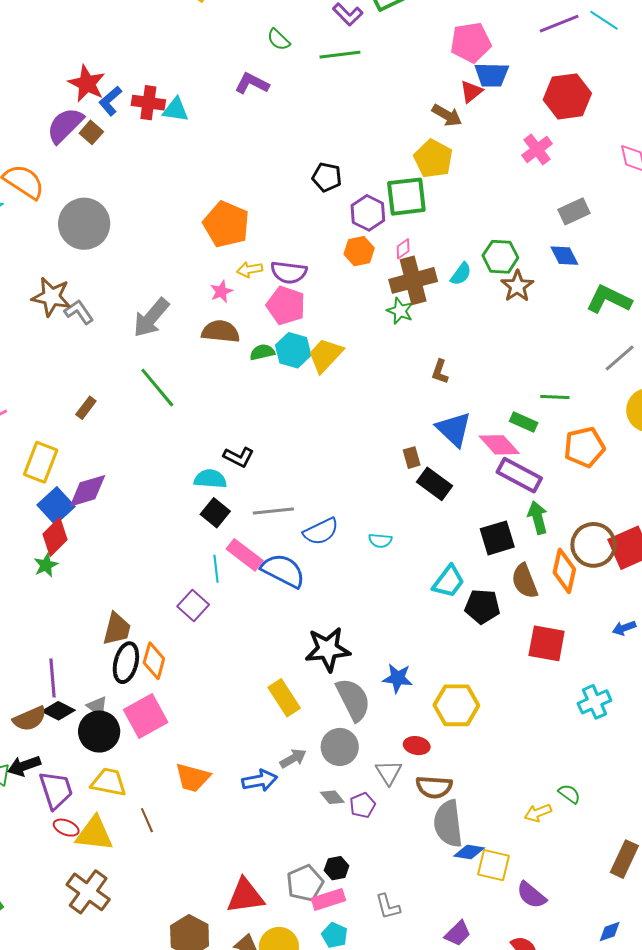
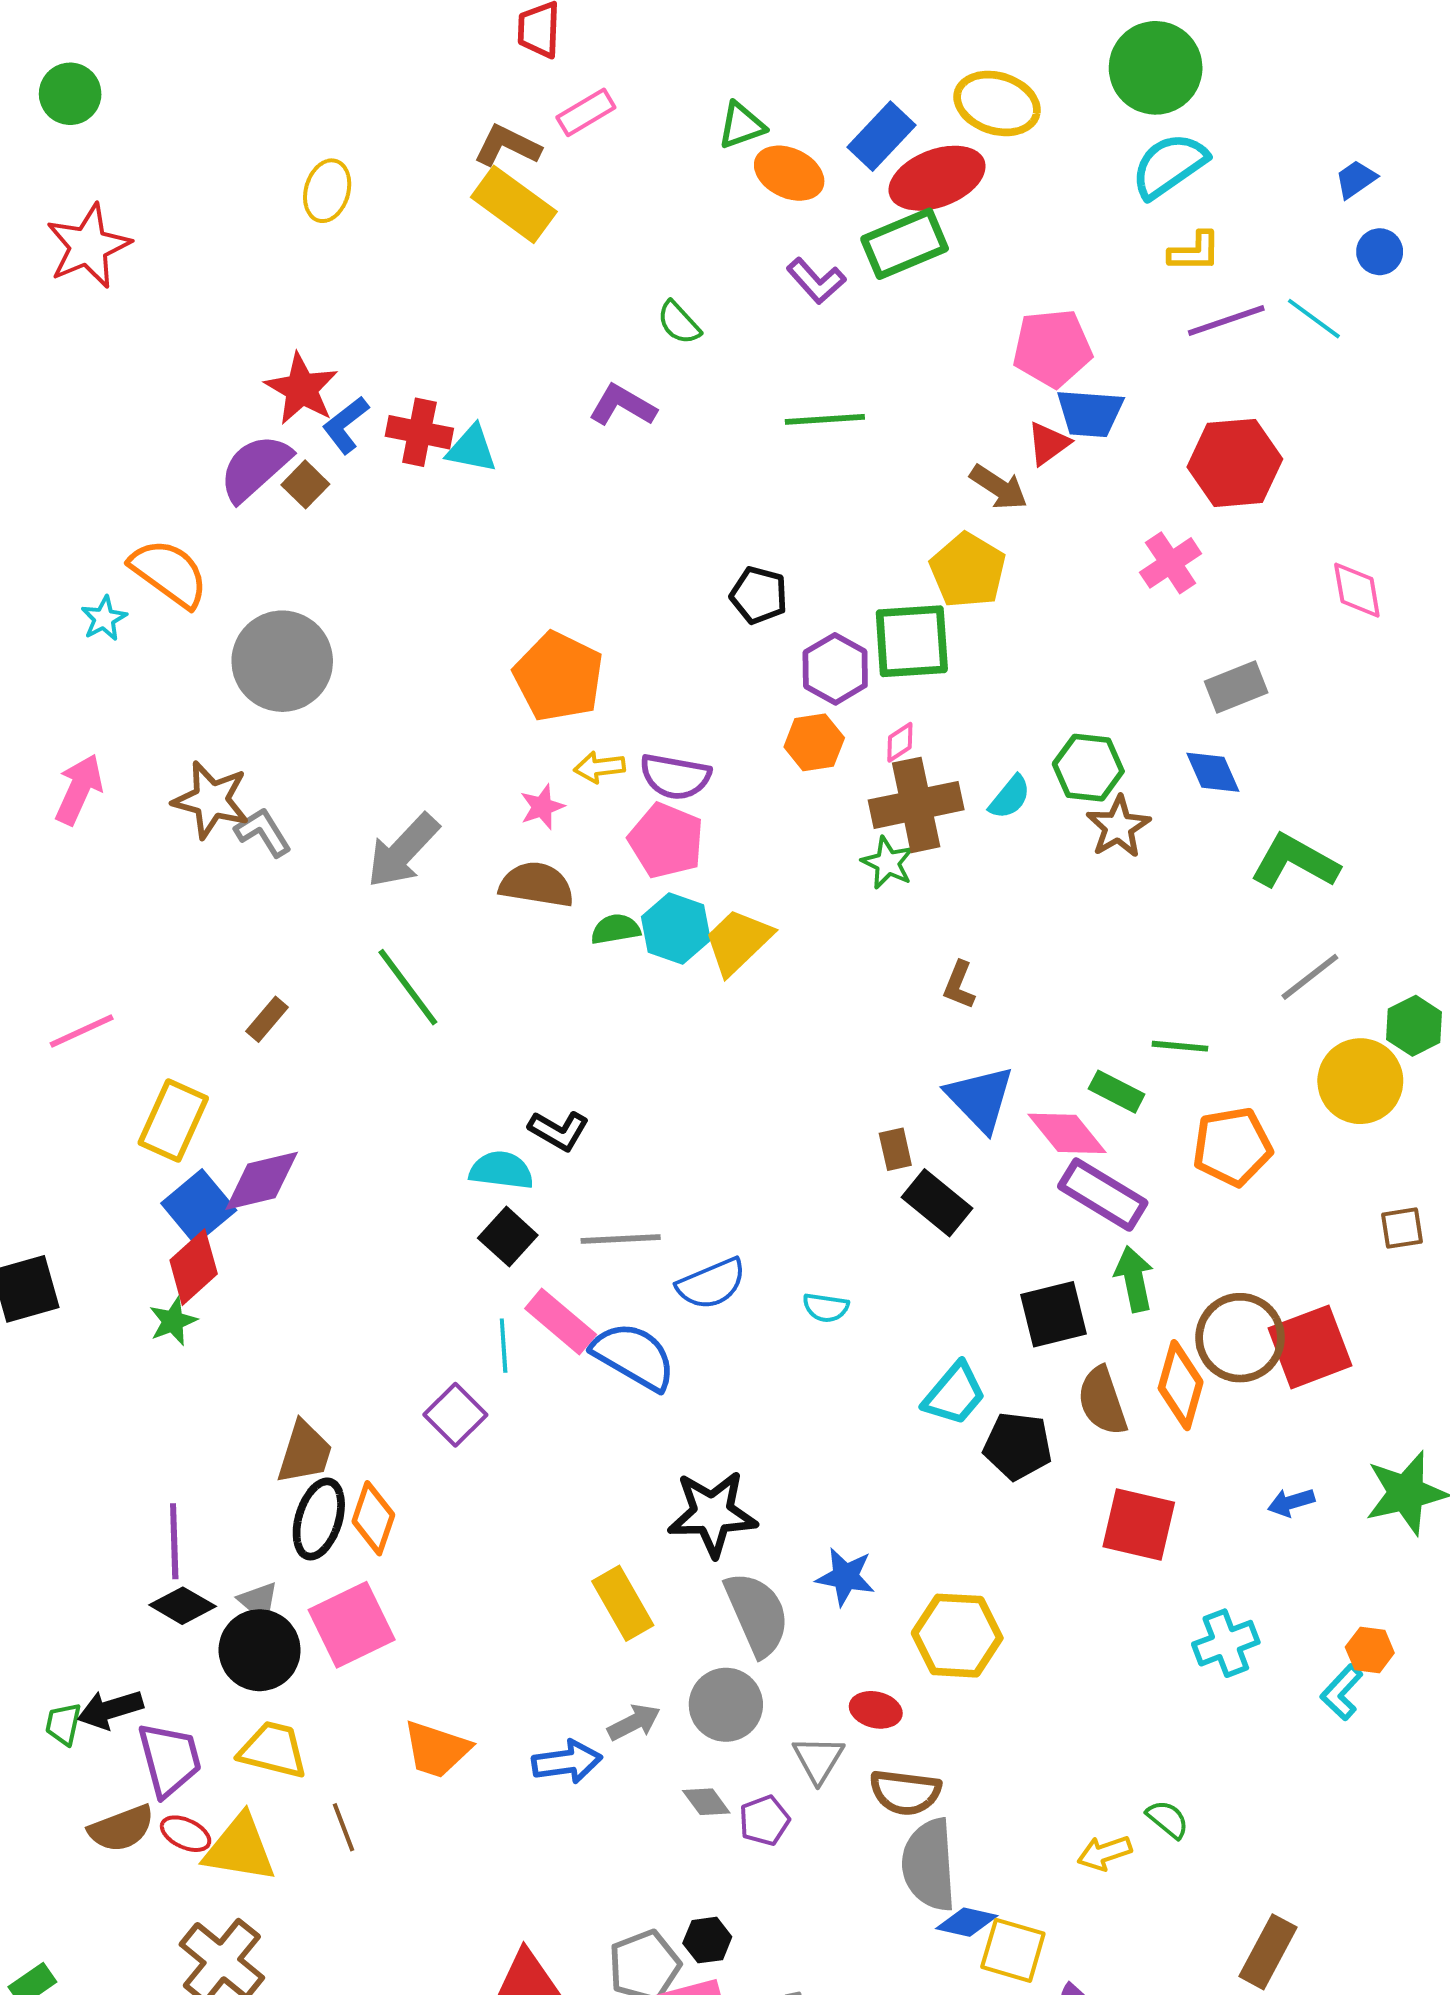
green line: (340, 55) -> (825, 419), moved
brown semicircle: (30, 719) -> (121, 1828), moved

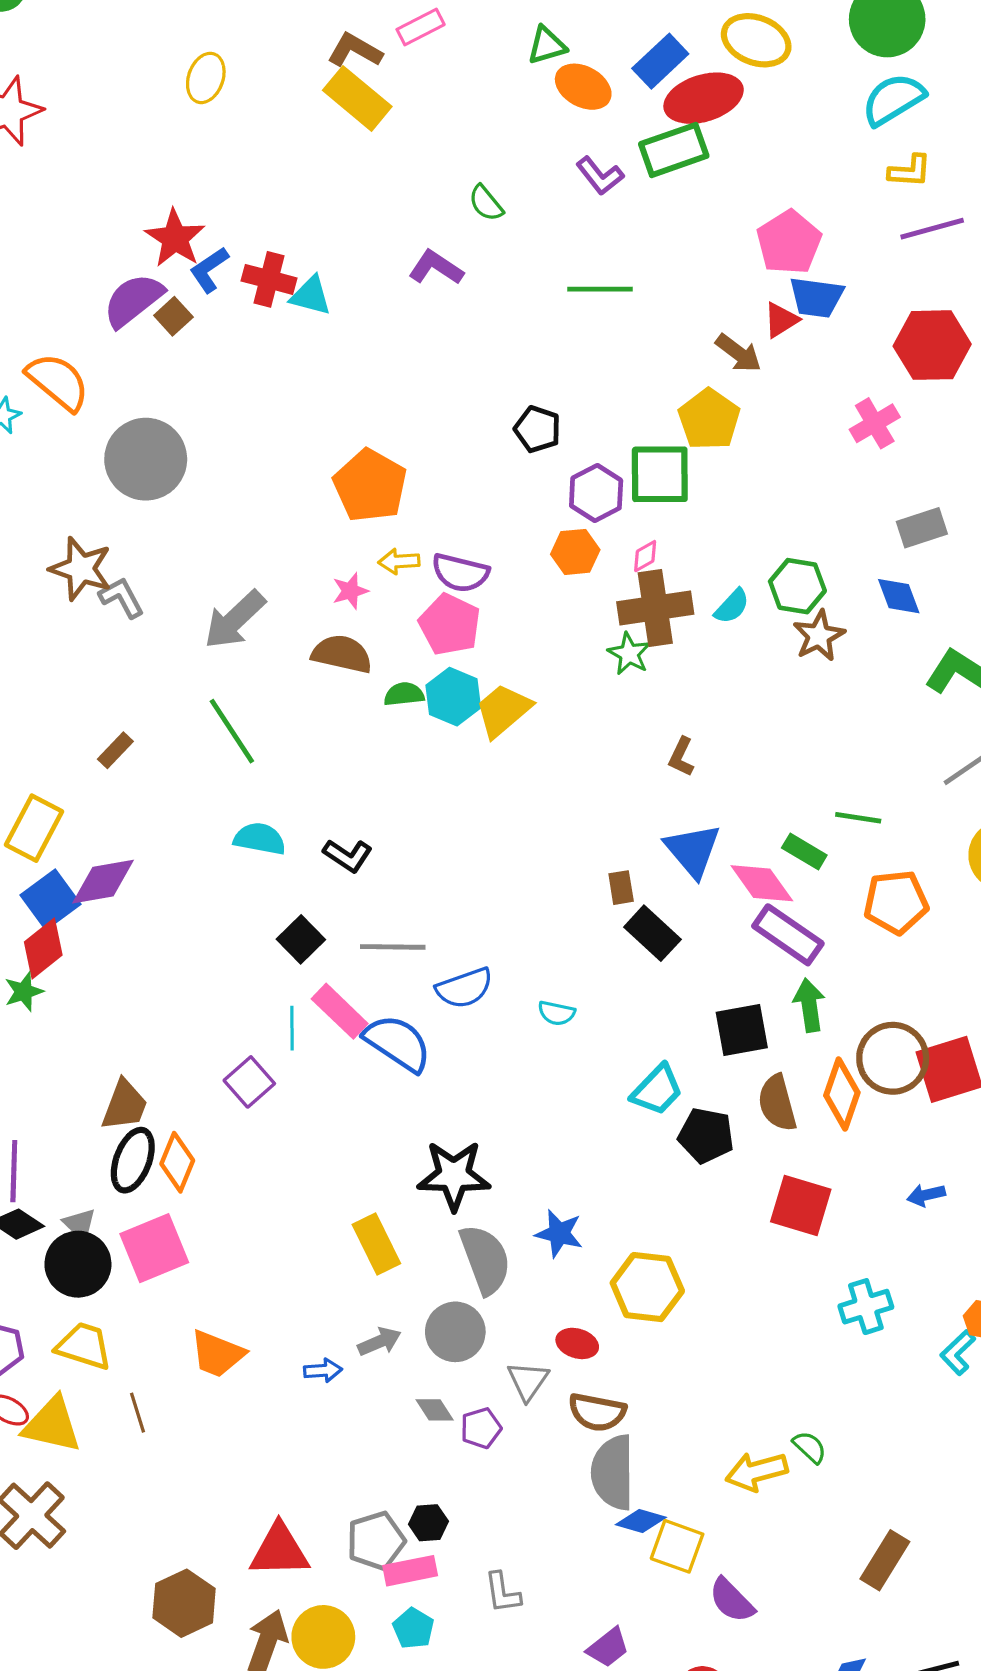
pink pentagon: (1052, 348) -> (789, 242), turned -30
cyan semicircle: (501, 1170) -> (260, 839), moved
blue arrow: (567, 1762) -> (323, 1370), size x0.7
yellow arrow: (1105, 1853) -> (757, 1472), size x1.4

